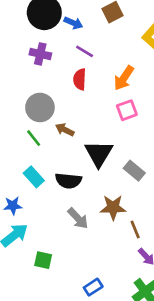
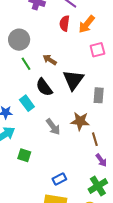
orange arrow: (124, 78) -> (87, 24), moved
gray circle: (40, 107) -> (19, 40), moved
gray rectangle: (134, 171) -> (99, 95), turned 49
cyan rectangle: (34, 177) -> (27, 103), moved
black semicircle: (68, 181) -> (44, 87), moved, turned 42

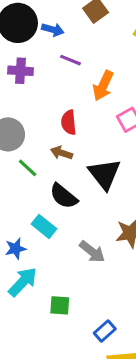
red semicircle: (65, 23) -> (69, 122), moved
blue rectangle: (59, 179) -> (105, 331), moved

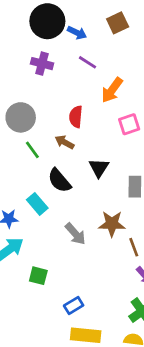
black triangle: (104, 174) -> (99, 168), size x0.7

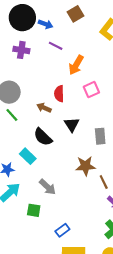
red semicircle: (76, 117) -> (59, 94), moved
green line: (32, 150) -> (12, 115), moved
gray arrow: (75, 234) -> (48, 187), moved

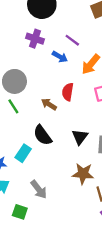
blue arrow: (46, 24) -> (60, 57), moved
black triangle: (72, 125) -> (80, 137), moved
cyan rectangle: (28, 156) -> (23, 153), turned 70

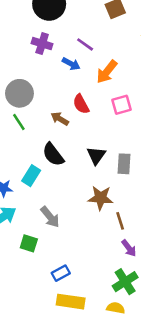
red semicircle: (68, 92) -> (81, 104), turned -36

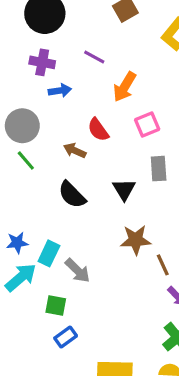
blue arrow: (71, 64) -> (60, 91), moved, turned -30
gray rectangle: (124, 164) -> (159, 169), moved
cyan rectangle: (31, 176) -> (49, 253), moved
blue rectangle: (61, 273) -> (66, 337), moved

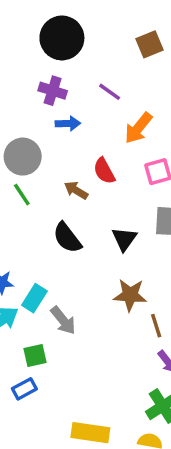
green square: (56, 305) -> (35, 355), turned -30
blue rectangle: (66, 337) -> (24, 389), moved

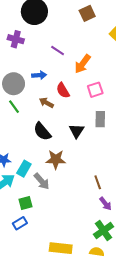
purple cross: (53, 91) -> (16, 39), moved
purple line: (110, 92) -> (58, 51), moved
blue arrow: (68, 124) -> (39, 75), moved
brown star: (130, 295) -> (56, 159), moved

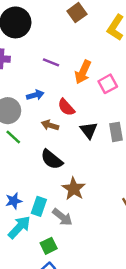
pink square: (95, 90) -> (108, 84), moved
black triangle: (77, 131) -> (89, 130), moved
brown star: (56, 159) -> (74, 189), turned -30

